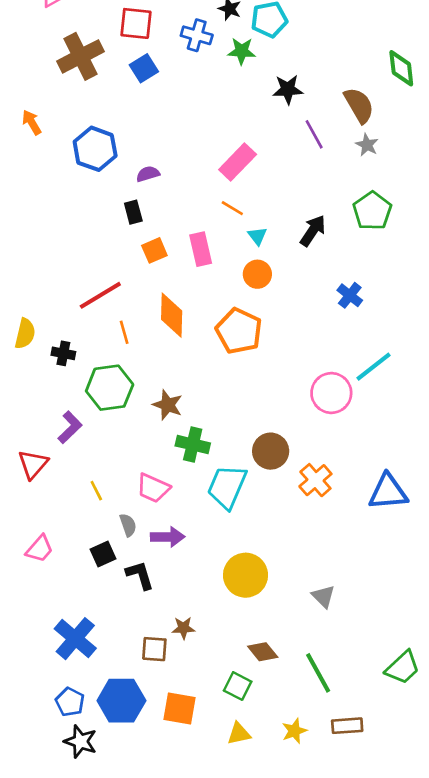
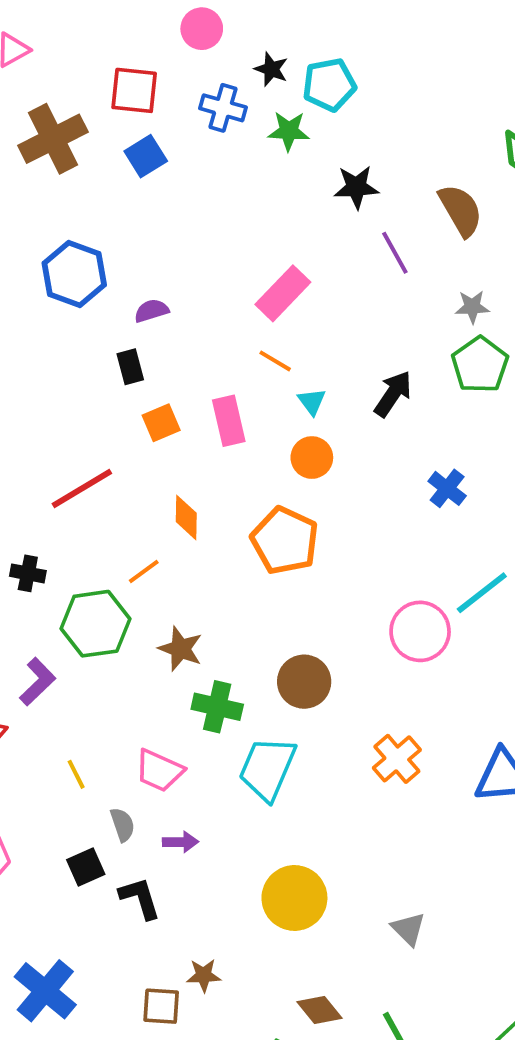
gray star: (367, 145) -> (472, 307), moved, turned -30
orange diamond: (172, 315) -> (186, 517), size x0.7
orange line: (124, 332) -> (144, 572), moved, turned 70
brown circle: (271, 451) -> (304, 682), moved
purple arrow: (168, 537) -> (180, 842), size x0.7

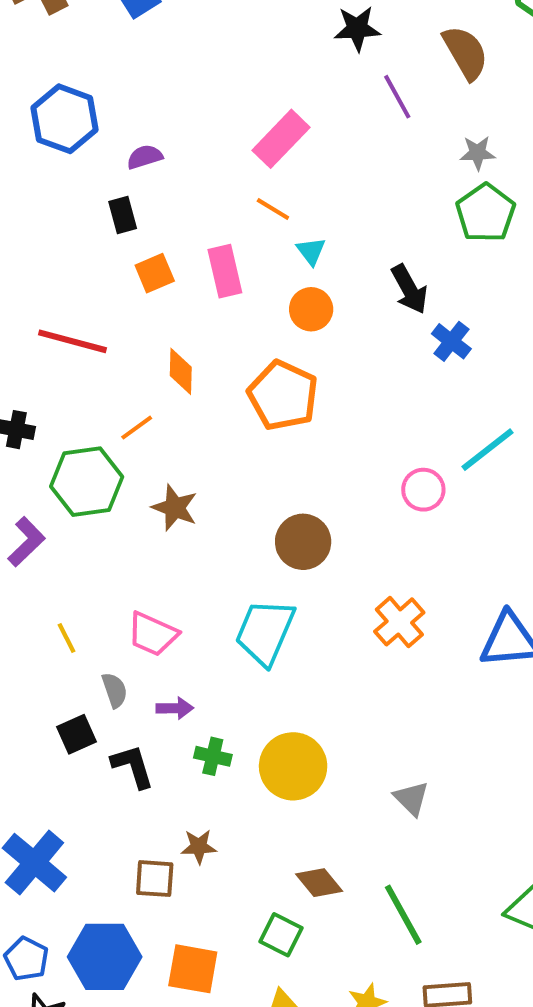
black arrow: (393, 394) -> (409, 289), moved, turned 117
red line: (82, 488) -> (73, 341), turned 46
pink circle: (420, 631) -> (423, 490), size x0.7
green cross: (217, 707) -> (213, 756), moved, size x0.7

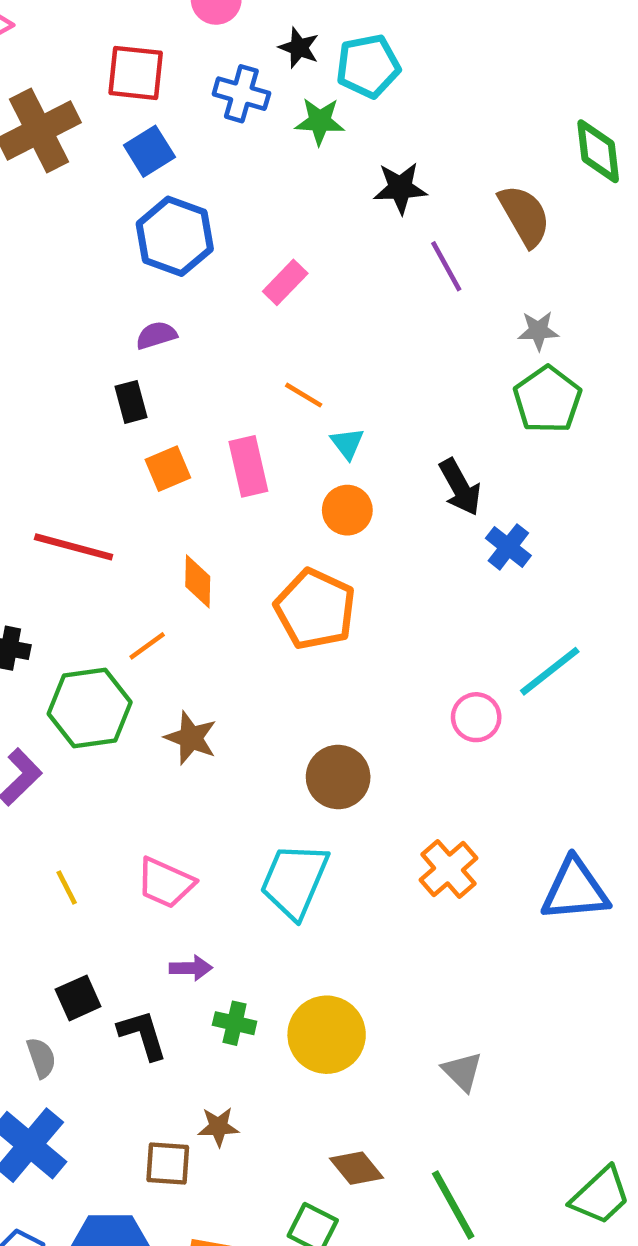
blue hexagon: (64, 119) -> (175, 236), moved
pink rectangle: (281, 139) -> (285, 282), moved, size x0.7
gray semicircle: (115, 690) -> (41, 1058), moved

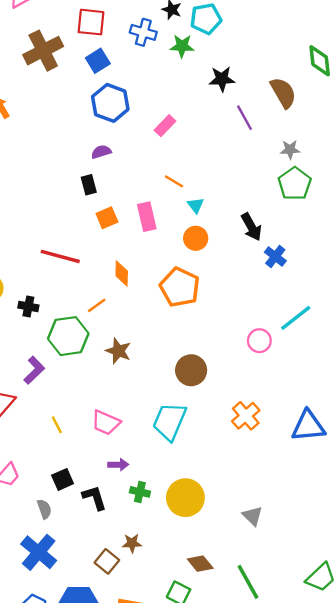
brown square: (168, 1164) -> (107, 561), turned 35

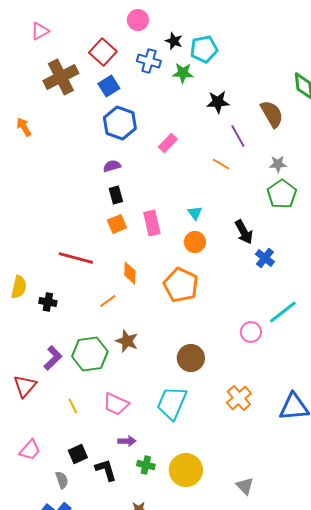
red square: (91, 22) -> (103, 52), turned 36
orange line: (174, 181) -> (221, 164), moved
black rectangle: (89, 185) -> (116, 195), moved
green hexagon: (68, 336) -> (90, 354), moved

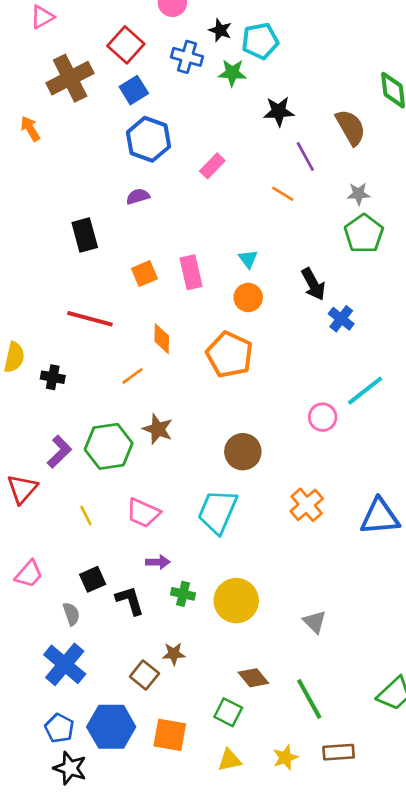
orange arrow: (24, 127) -> (30, 129), moved
black rectangle: (116, 195) -> (85, 235), moved, size x1.4

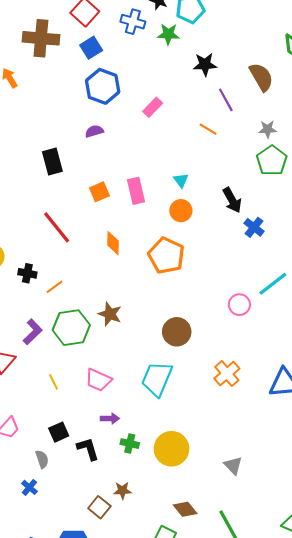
brown cross: (70, 78) -> (41, 38), turned 32
red line: (90, 319) -> (57, 227), turned 36
orange line: (133, 376) -> (55, 287), moved
blue cross: (65, 664) -> (29, 487), moved, size x0.5

